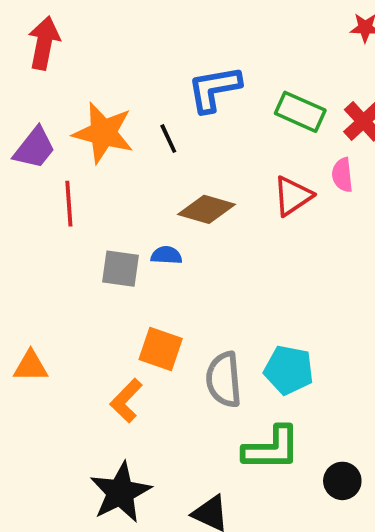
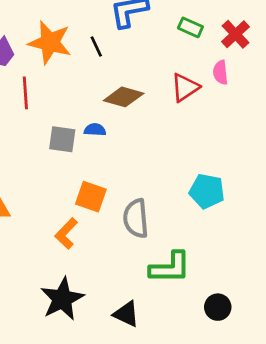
green rectangle: (300, 112) -> (190, 27), size x0.7
cyan pentagon: (289, 370) -> (207, 191), moved
black circle: (342, 481) -> (218, 307), moved

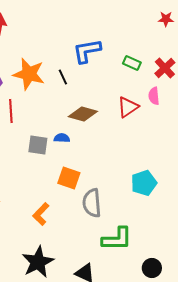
cyan pentagon: (207, 191) -> (144, 183), turned -30
orange square: (91, 197) -> (69, 178), moved

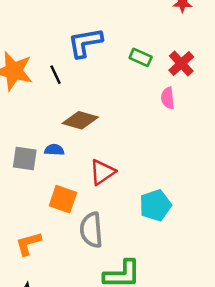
red triangle: (128, 107) -> (102, 172), moved
orange L-shape: (41, 214) -> (28, 244), turned 30

